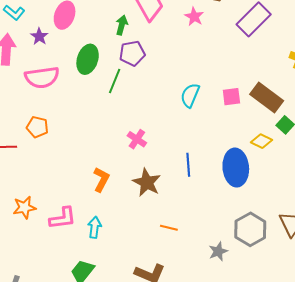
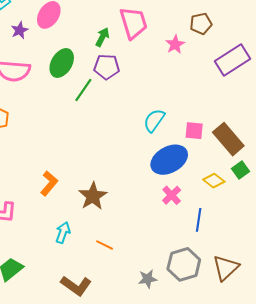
pink cross: (137, 139) -> (172, 195), moved
blue line: (188, 165) -> (199, 220), moved
blue ellipse: (236, 168) -> (169, 160), moved, turned 54
cyan arrow: (95, 227) -> (63, 233), moved

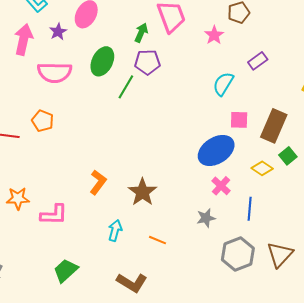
purple rectangle: (233, 60) -> (258, 61), moved, size x0.6
cyan semicircle: (154, 120) -> (223, 84), moved
brown rectangle: (228, 139) -> (274, 126), turned 68
gray star: (148, 279) -> (206, 218), moved

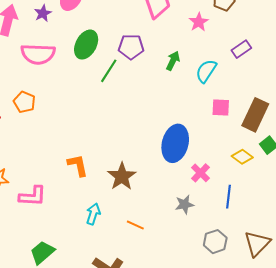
green arrow: (141, 33) -> (173, 61), moved
blue ellipse: (216, 150) -> (175, 143), moved, turned -45
orange L-shape: (98, 182) -> (78, 165), turned -50
gray hexagon: (238, 254) -> (215, 242), size x0.7

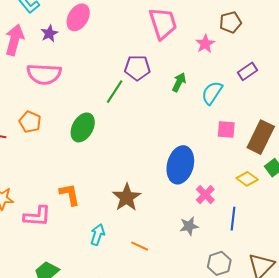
green ellipse: (86, 45) -> (83, 127), moved
orange L-shape: (78, 165) -> (70, 194), moved

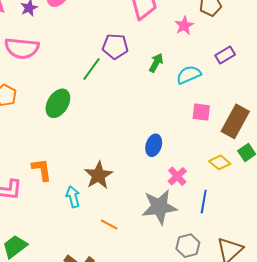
cyan semicircle: (212, 93) -> (189, 75), turned 30
blue ellipse: (180, 165) -> (154, 145), size x0.6
gray star: (189, 226) -> (159, 207), size x1.8
cyan arrow: (98, 235) -> (73, 197), moved, turned -35

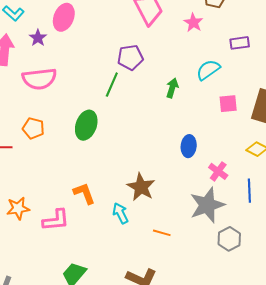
purple rectangle: (225, 55) -> (240, 43), turned 36
green arrow: (156, 63) -> (172, 88), moved
gray hexagon: (188, 246) -> (229, 239), moved

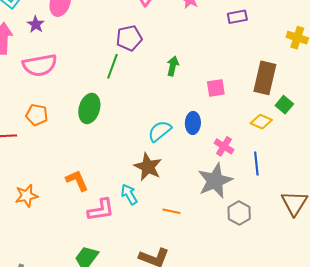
cyan semicircle: (208, 70) -> (160, 131), moved
pink square: (228, 104) -> (216, 88), moved
orange L-shape: (84, 193) -> (77, 181), moved
pink L-shape: (56, 220) -> (101, 210), moved

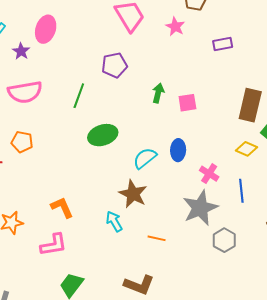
green line: (112, 66) -> (79, 96), moved
pink square: (216, 88) -> (187, 103), moved
green ellipse: (89, 108) -> (103, 135), moved, turned 56
pink L-shape: (101, 210) -> (54, 245), moved

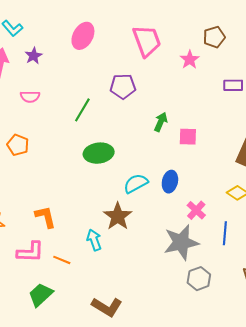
pink ellipse: (46, 29) -> (83, 36), moved
pink semicircle: (25, 92) -> (30, 97), size x0.6
orange line: (157, 238) -> (62, 260), moved

